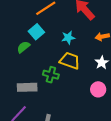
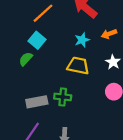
cyan star: (68, 38) -> (82, 40), moved
green cross: (51, 75) -> (63, 97), moved

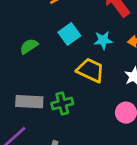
cyan square: (37, 40) -> (69, 34), moved
green cross: (63, 97) -> (62, 104), turned -35

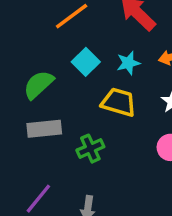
green semicircle: (29, 46) -> (38, 85), size x1.4
gray rectangle: (29, 102) -> (44, 129), moved

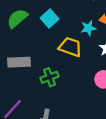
cyan star: (128, 63) -> (88, 28), moved
green semicircle: (38, 85) -> (17, 18), moved

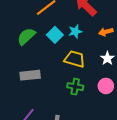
cyan star: (88, 28) -> (75, 31), moved
green cross: (50, 77) -> (75, 87), moved, turned 35

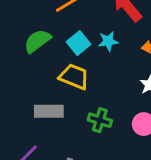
yellow trapezoid: (75, 59) -> (74, 77), moved
gray rectangle: (30, 75) -> (49, 111), moved

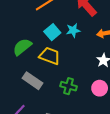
green semicircle: (37, 41) -> (22, 47), moved
gray rectangle: (49, 111) -> (33, 81), turned 36

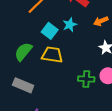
gray rectangle: (33, 81) -> (23, 85), moved
green cross: (69, 86) -> (86, 79), moved

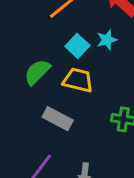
gray rectangle: (23, 85) -> (58, 119), moved

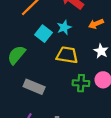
yellow trapezoid: (78, 80) -> (67, 55), moved

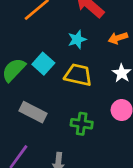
cyan square: (43, 34) -> (43, 64), moved
green cross: (81, 83) -> (82, 124), moved

